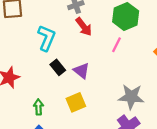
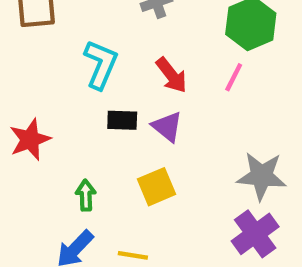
red arrow: (84, 27) -> (171, 75), moved
black rectangle: (58, 67) -> (122, 120), turned -49

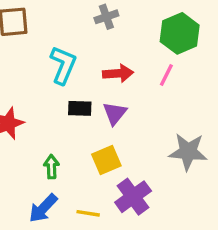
red arrow: (171, 75) -> (118, 73), turned -56
purple triangle: (167, 127) -> (115, 113), turned 30
purple cross: (255, 234) -> (133, 197), moved

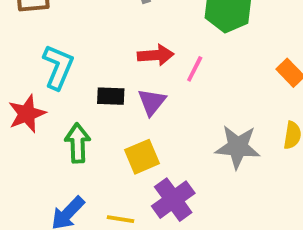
cyan L-shape: (63, 65) -> (58, 67), moved
pink line: (166, 75) -> (195, 69), moved
green arrow: (51, 167) -> (78, 143), moved, size x1.4

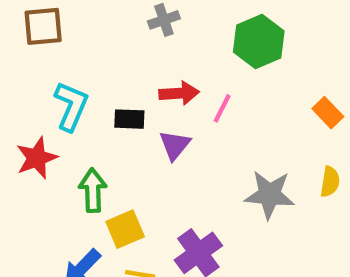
black rectangle: (111, 96) -> (129, 119), moved
yellow square: (142, 157) -> (125, 229), moved

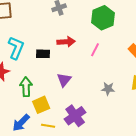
pink line: (222, 108) -> (95, 50), moved
purple triangle: (175, 145) -> (64, 80), moved
gray star: (270, 195) -> (108, 89), size x0.6

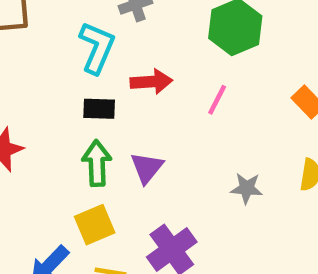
cyan L-shape: (16, 48) -> (97, 48), moved
green arrow: (26, 87) -> (97, 163), moved

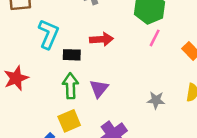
cyan L-shape: (97, 48) -> (48, 34), moved
pink line: (217, 100) -> (155, 38), moved

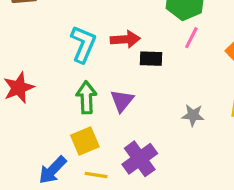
cyan L-shape: (48, 34) -> (83, 44), moved
black rectangle: (72, 55) -> (151, 59), moved

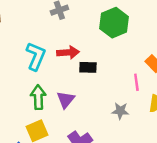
pink line: (191, 38) -> (136, 82), moved, turned -35

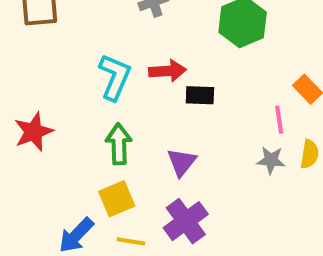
purple triangle: (66, 100) -> (182, 162), moved
gray star: (120, 111) -> (271, 160), moved

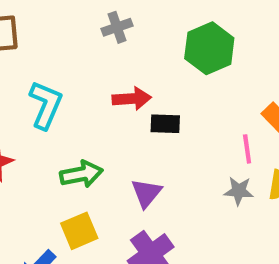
cyan L-shape: (115, 77) -> (46, 105), moved
green arrow: (119, 144) -> (81, 174), turned 81

